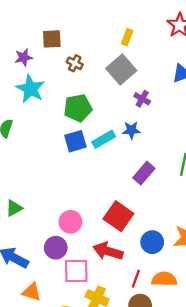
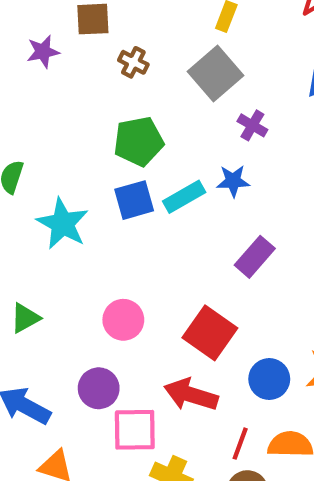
cyan star: (30, 89) -> (63, 224), moved
pink circle: (70, 222) -> (123, 320), moved

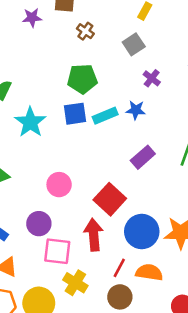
gray square: (216, 74) -> (134, 44), size x0.7
blue circle: (269, 379) -> (142, 232), size x1.4
red arrow: (191, 395) -> (94, 235), turned 60

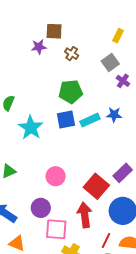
purple star: (32, 18) -> (39, 47), moved
purple cross: (152, 78) -> (123, 81), moved
purple rectangle: (143, 157) -> (123, 173), moved

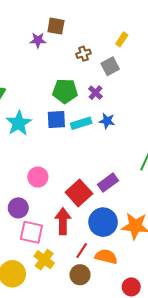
brown cross: (72, 54) -> (84, 54), moved, turned 32
purple cross: (123, 81) -> (95, 93), moved

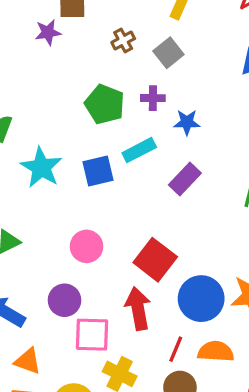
green pentagon: (65, 91) -> (105, 104), turned 30
purple cross: (95, 93) -> (153, 98), turned -32
blue square: (56, 119) -> (98, 171), moved
blue star: (107, 121) -> (187, 122), moved
purple rectangle: (108, 183) -> (185, 179), moved

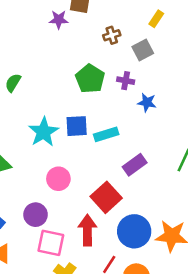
cyan rectangle: (139, 150) -> (106, 134), moved
cyan star: (41, 167) -> (44, 132), moved
purple rectangle: (185, 179) -> (135, 165), moved

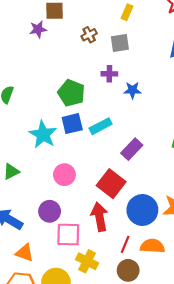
gray square: (143, 50) -> (120, 43), turned 30
green pentagon: (90, 79) -> (71, 93), moved

